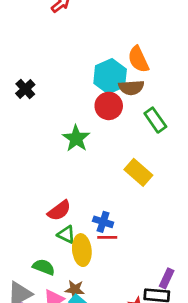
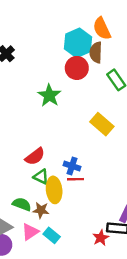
brown semicircle: (131, 88) -> (96, 52), turned 96
brown star: (75, 290) -> (41, 210), moved

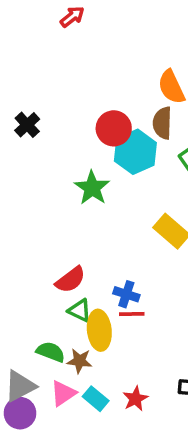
cyan hexagon: (78, 43) -> (135, 152), moved
red circle: (77, 68) -> (114, 128), moved
red star: (101, 238) -> (135, 399), moved

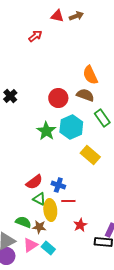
brown semicircle: (162, 123) -> (85, 95), turned 108
cyan hexagon: (135, 152) -> (71, 127), moved
blue cross: (126, 294) -> (58, 185), moved
red star: (135, 399) -> (80, 225), moved

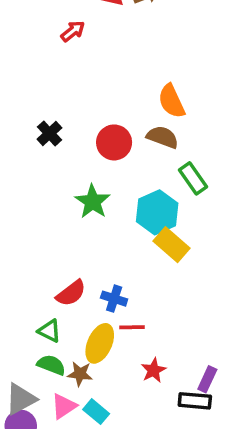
black cross: (10, 96) -> (49, 133), moved
cyan hexagon: (71, 127) -> (157, 212), moved
green triangle: (39, 199) -> (49, 331), moved
yellow ellipse: (50, 210) -> (100, 343), turned 30

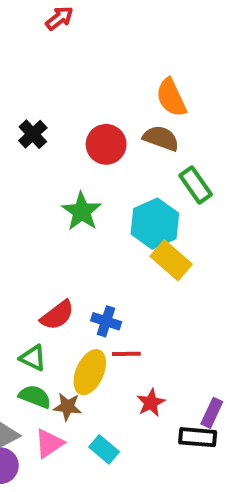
cyan rectangle: (96, 412) -> (104, 449), moved

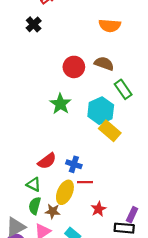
orange semicircle: (171, 98) -> (110, 26), moved, turned -60
black cross: (33, 134) -> (34, 24), moved
green semicircle: (35, 397) -> (35, 206), turned -96

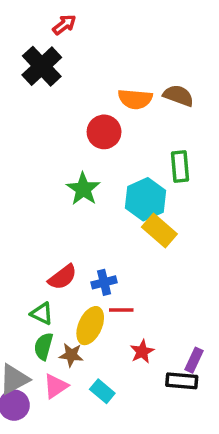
black cross: (34, 24) -> (42, 66), size x1.6
orange semicircle: (110, 26) -> (135, 99), moved
brown semicircle: (104, 64) -> (178, 96), moved
green rectangle: (123, 89) -> (180, 166), turned 30
blue cross: (74, 164) -> (104, 282), turned -32

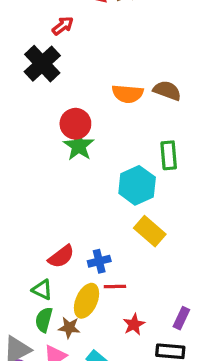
red circle: (104, 132) -> (75, 124), moved
green star: (83, 189) -> (79, 146), moved
yellow rectangle: (159, 230) -> (150, 231), moved
purple rectangle: (194, 360) -> (181, 318), moved

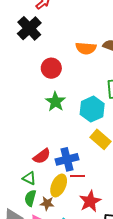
green star: (79, 146) -> (55, 102), moved
blue cross: (99, 261) -> (67, 159), size x1.5
red star: (134, 324) -> (90, 201), size x1.5

